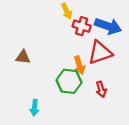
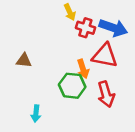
red triangle: (100, 53) -> (105, 56), turned 30
red arrow: (101, 89) -> (106, 94), size x1.5

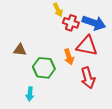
green hexagon: (72, 86) -> (44, 68), moved

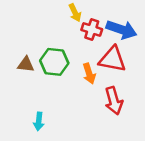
green hexagon: (44, 68) -> (54, 62), moved

